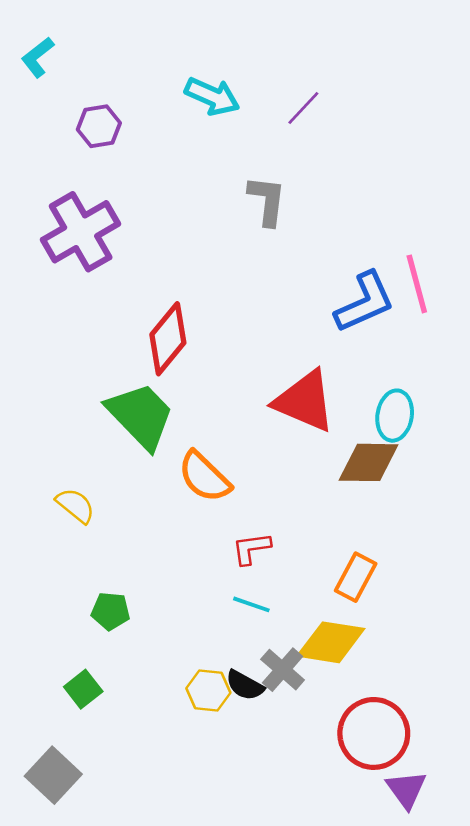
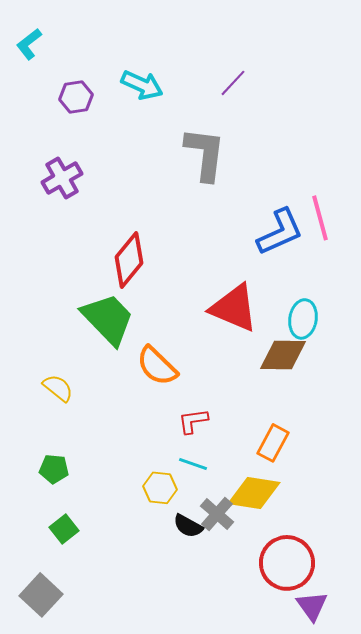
cyan arrow: (212, 96) -> (142, 85), moved
gray L-shape: (267, 201) -> (205, 154), size x1.4
purple cross: (81, 232) -> (62, 178), size x0.7
green pentagon: (111, 611) -> (54, 469), moved
yellow hexagon: (208, 690) -> (160, 488), moved

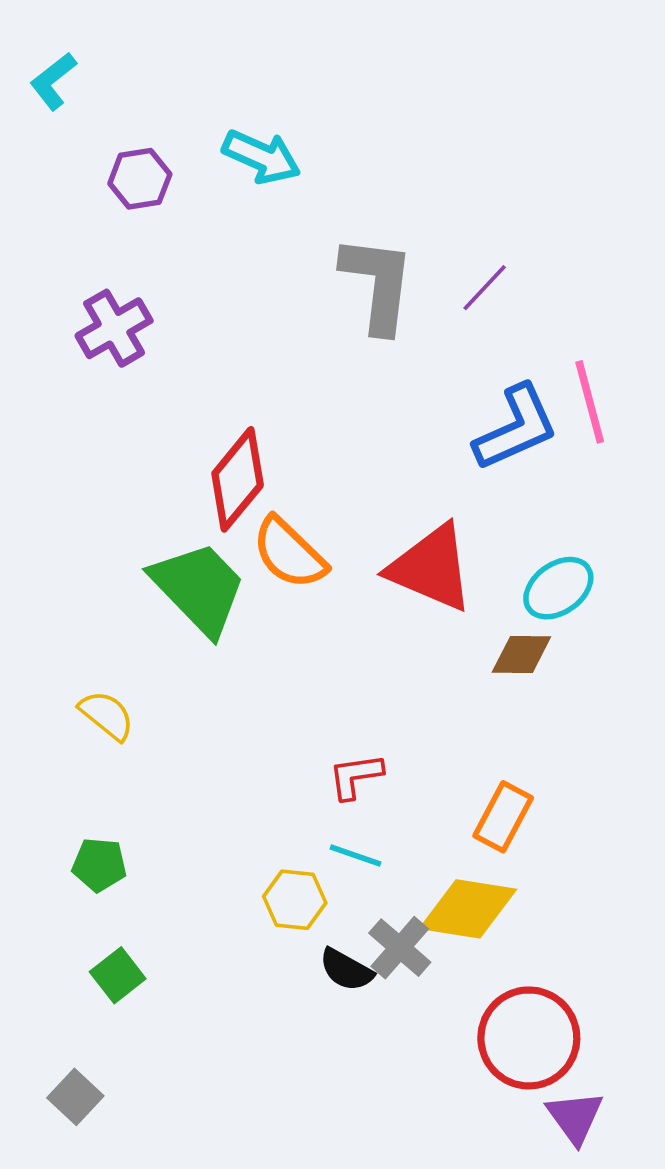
purple line: (233, 83) -> (485, 288), moved
cyan ellipse: (303, 319) -> (558, 588), turned 45
brown diamond: (283, 355) -> (521, 654), size x0.7
orange semicircle: (157, 366) -> (289, 553), moved
gray square: (41, 595) -> (75, 1097), size x0.7

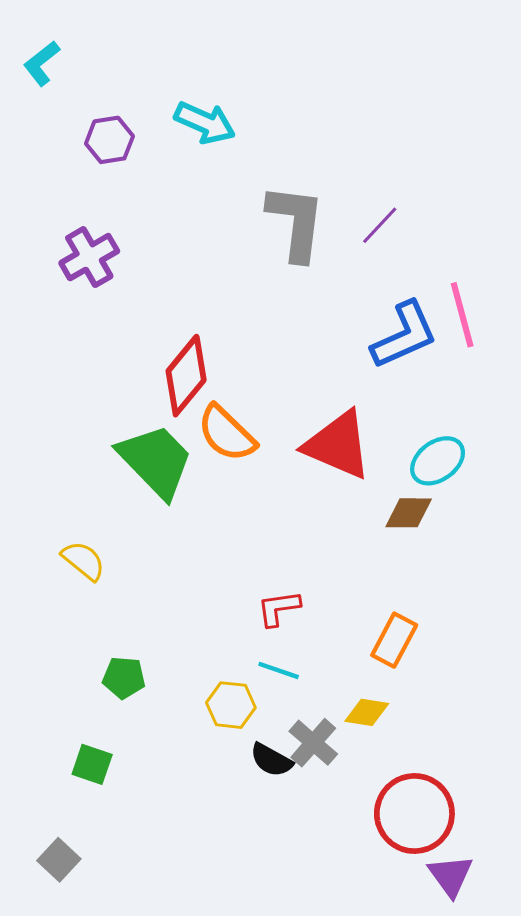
green pentagon: (99, 865) -> (124, 678), moved
yellow diamond: (468, 909) -> (367, 712), size x0.6
green square: (118, 975) -> (92, 764), turned -33

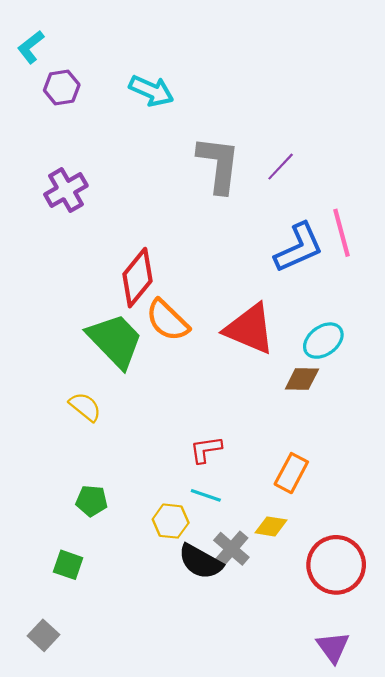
purple hexagon: (109, 140) -> (62, 88), moved
yellow semicircle: (83, 561) -> (85, 407), moved
black semicircle: (271, 760) -> (201, 562), size x1.4
red circle: (414, 814) -> (336, 565), moved

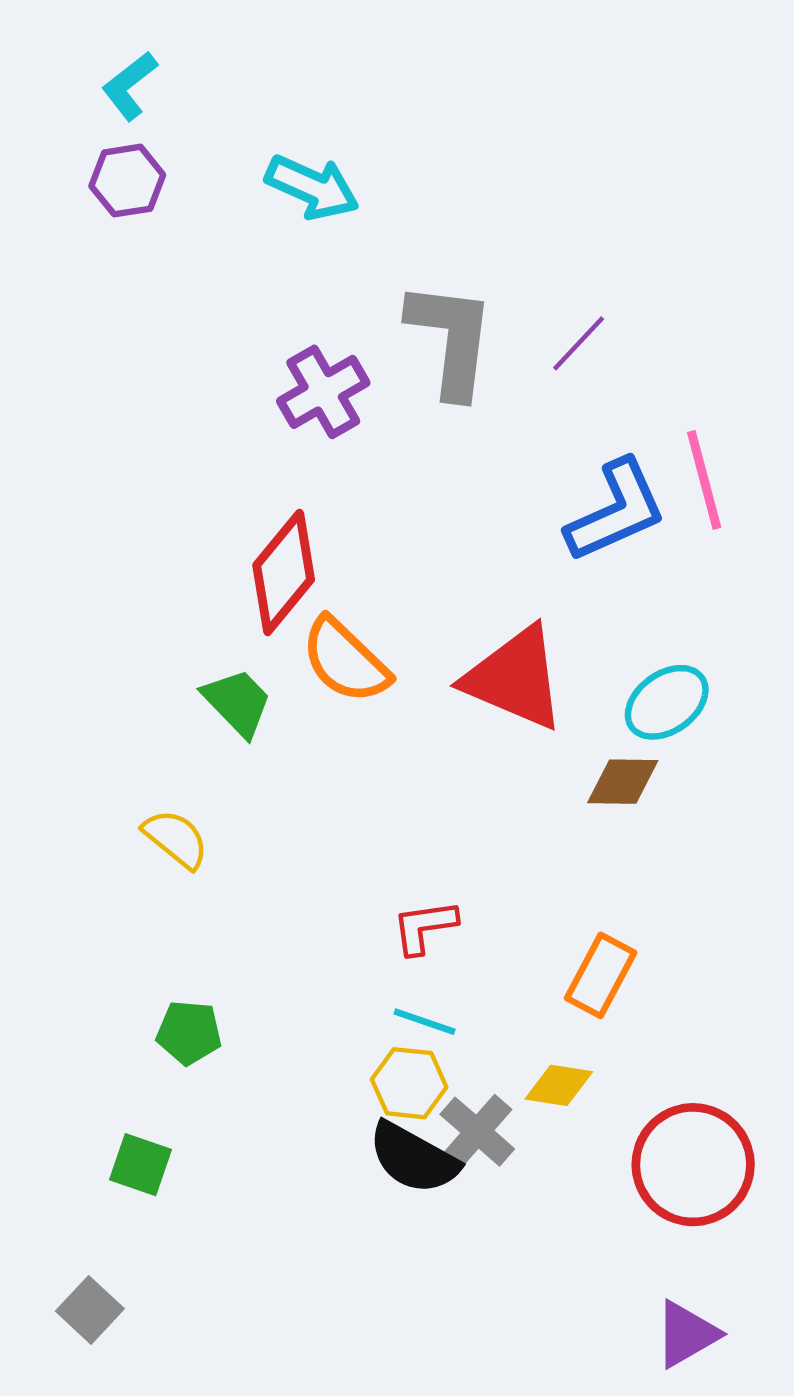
cyan L-shape: (31, 47) -> (130, 86), moved
purple cross: (66, 190) -> (323, 392), moved
green trapezoid: (115, 341) -> (237, 702), size x0.6
yellow hexagon: (171, 521) -> (409, 1083), moved
purple triangle: (333, 647) -> (687, 1334), turned 36

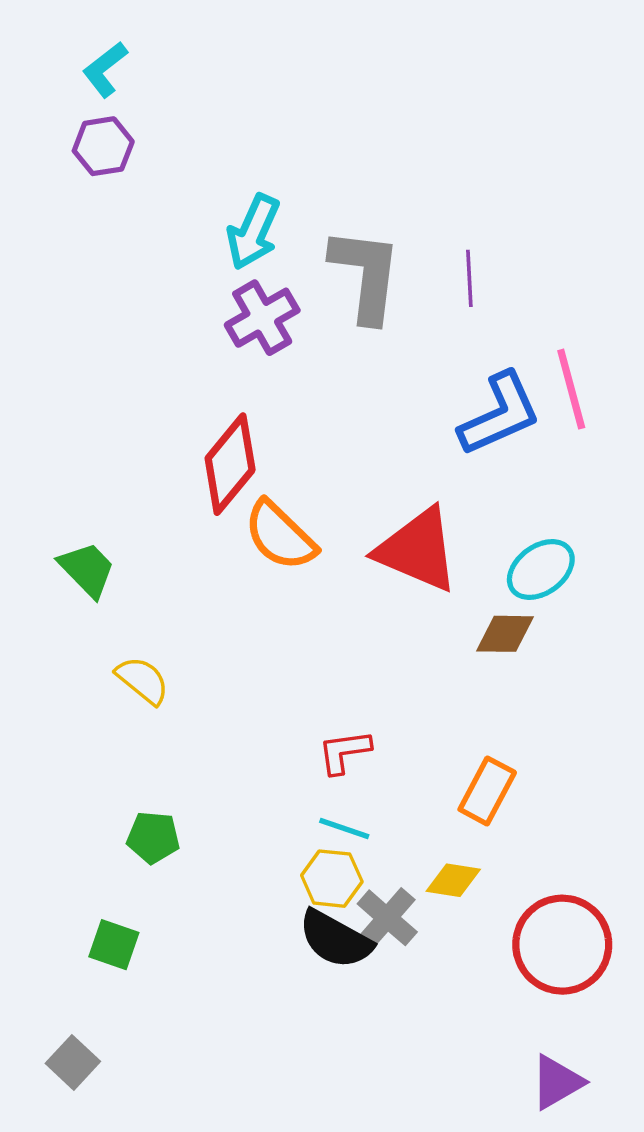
cyan arrow: (312, 187) -> (253, 232), moved, turned 90
purple line: (579, 343) -> (469, 278), turned -46
green trapezoid: (237, 702) -> (87, 570), moved

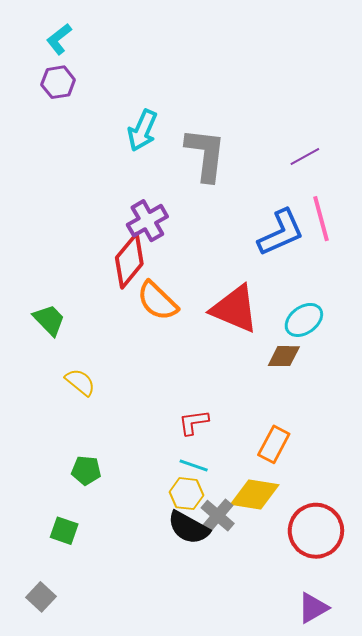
purple line: (469, 278) -> (305, 156), moved, turned 64
purple cross: (262, 318) -> (147, 221), moved
yellow diamond: (453, 880) -> (255, 495), size x1.6

